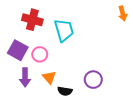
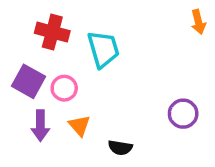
purple circle: (93, 80) -> (183, 114), moved
black semicircle: (65, 91) -> (120, 148), moved

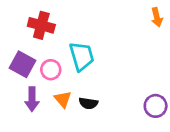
cyan trapezoid: (103, 49) -> (82, 56), moved
purple circle: (183, 114) -> (156, 106), moved
black semicircle: (120, 148) -> (88, 103), moved

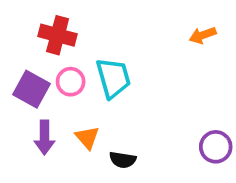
orange arrow: (157, 17) -> (203, 35), moved, turned 84
pink circle: (51, 70) -> (71, 82), moved
black semicircle: (88, 103) -> (123, 160), moved

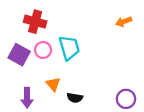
purple arrow: (44, 138) -> (27, 98), moved
purple circle: (216, 147) -> (126, 99), moved

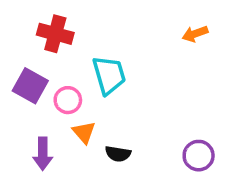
pink circle: (43, 50) -> (68, 100), moved

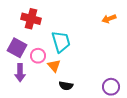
orange triangle: (84, 132) -> (54, 66), moved
purple arrow: (43, 154) -> (20, 73), moved

